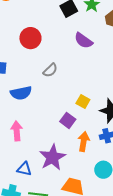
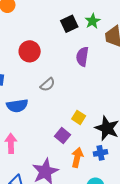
purple semicircle: (83, 41) -> (82, 57), turned 60

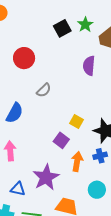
purple semicircle: (82, 57) -> (89, 66), moved
blue semicircle: (17, 106) -> (15, 113), turned -50

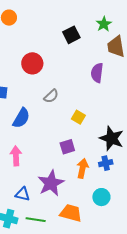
green star: (85, 25) -> (104, 24), moved
yellow square: (76, 122) -> (78, 117), moved
purple square: (61, 140) -> (67, 147), turned 35

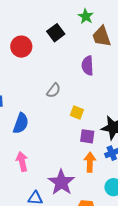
red circle: (32, 63) -> (21, 47), moved
gray semicircle: (51, 96) -> (54, 90), moved
purple square: (67, 147) -> (87, 136), moved, turned 35

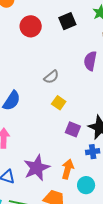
yellow square: (77, 113) -> (59, 103), moved
orange arrow: (90, 162) -> (68, 169), moved

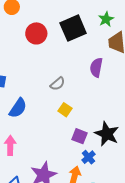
black square: (67, 21) -> (73, 28), size x1.5
blue cross: (93, 152) -> (88, 157), moved, turned -32

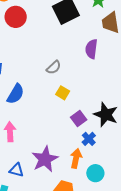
red circle: (36, 33) -> (16, 17), moved
purple square: (79, 136) -> (79, 118), turned 35

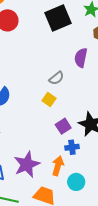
gray semicircle: (54, 67) -> (56, 78), moved
blue cross: (89, 139) -> (72, 147), turned 32

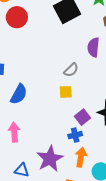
yellow square: (49, 99) -> (66, 92), turned -32
blue cross: (72, 147) -> (75, 135), moved

